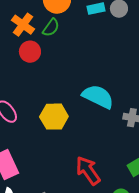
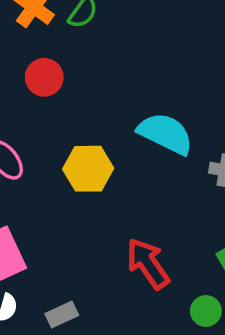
red circle: (30, 52) -> (44, 77), moved

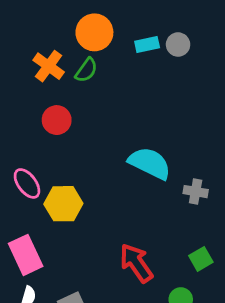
yellow hexagon: (88, 169) -> (63, 204), moved

